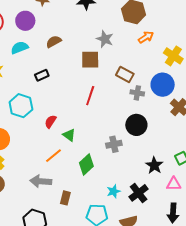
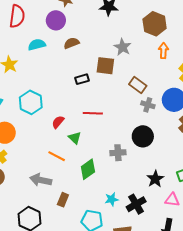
purple circle: (25, 21) -> (56, 20), moved
orange arrow: (146, 37) -> (163, 51), turned -63
black rectangle: (42, 75) -> (82, 79), moved
red line: (90, 96) -> (93, 113), moved, turned 66
orange line: (54, 156) -> (57, 156), turned 60

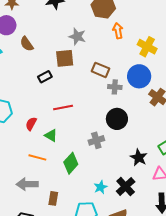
brown semicircle: (72, 43) -> (27, 44), turned -91

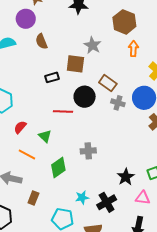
black circle: (117, 119) -> (85, 97), moved
red semicircle: (31, 124) -> (20, 127), moved

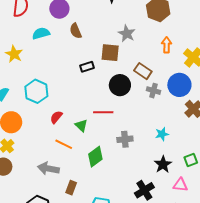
orange arrow: (133, 49) -> (167, 45), moved
red line: (63, 112) -> (103, 112), moved
cyan star: (82, 197) -> (162, 134), moved

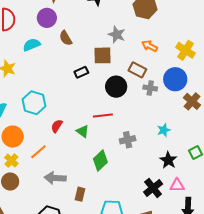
orange arrow: (167, 45) -> (150, 46), moved, turned -56
orange line: (64, 144) -> (38, 152), moved, turned -60
pink triangle: (180, 185) -> (177, 185), moved

